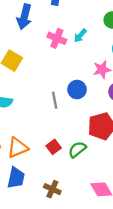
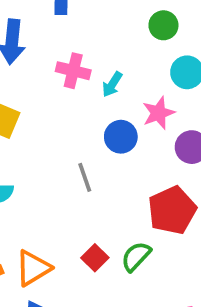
cyan arrow: (80, 36) -> (112, 84), moved
blue circle: (77, 90) -> (121, 137), moved

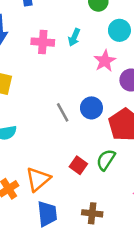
cyan arrow: (112, 84) -> (74, 37), moved
blue circle: (121, 137) -> (91, 108), moved

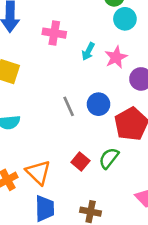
cyan circle: (119, 30) -> (125, 19), moved
cyan arrow: (74, 37) -> (88, 51), moved
orange triangle: (38, 179) -> (38, 172), turned -40

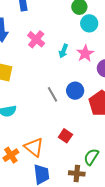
pink cross: (54, 33) -> (36, 39), turned 36
green semicircle: (109, 158) -> (91, 157), moved

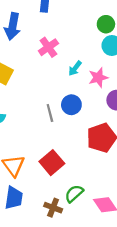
blue circle: (75, 91) -> (71, 105), moved
red square: (65, 136) -> (52, 163), size x1.5

